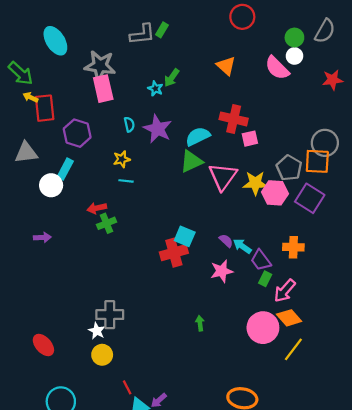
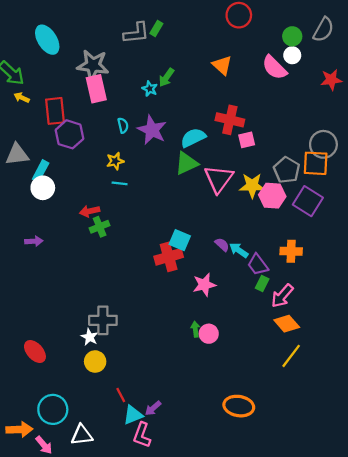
red rectangle: (45, 108) -> (55, 111), moved
cyan rectangle: (65, 169) -> (41, 171), moved
pink star: (222, 271) -> (204, 285), moved
pink circle: (263, 328) -> (209, 334), moved, size x0.6

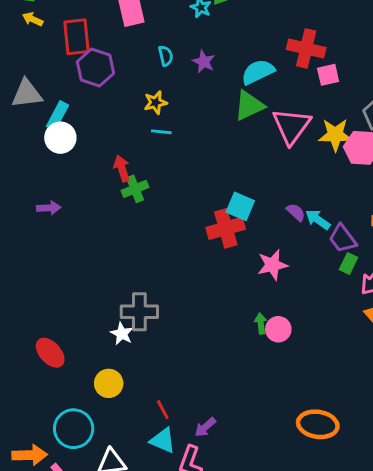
purple star: (152, 130) -> (204, 62), size x0.6
red arrow: (90, 211) -> (122, 168), turned 84
yellow circle: (95, 362) -> (109, 383), moved
cyan triangle: (133, 415) -> (163, 440), moved, turned 45

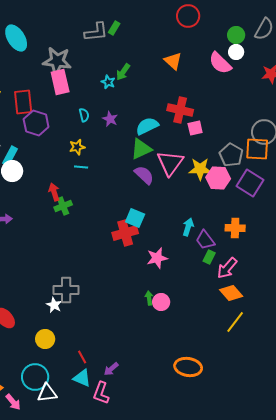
purple semicircle: (296, 212) -> (144, 175), moved, size x1.5
cyan arrow: (318, 220) -> (188, 227), turned 72
cyan circle: (74, 429) -> (35, 377), moved

